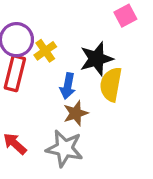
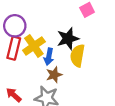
yellow cross: (45, 51) -> (34, 46), moved, size x1.5

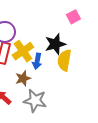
brown star: (54, 75) -> (23, 78), moved

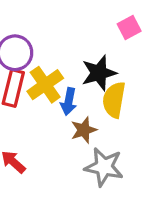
brown star: (23, 78) -> (84, 130), moved
gray star: (35, 101) -> (104, 167), moved

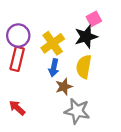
black star: (99, 73) -> (86, 37), moved
yellow cross: (45, 85) -> (53, 43), moved

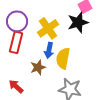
yellow semicircle: (84, 67) -> (63, 58), moved
brown star: (64, 87) -> (38, 67), moved

